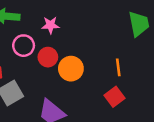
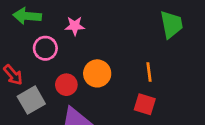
red circle: (48, 57) -> (66, 85), moved
red square: (114, 97) -> (145, 104), turned -36

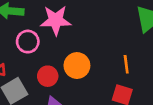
pink star: (75, 26) -> (56, 20), size x1.6

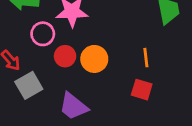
red circle: (48, 76) -> (65, 56), moved

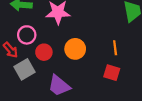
pink circle: (43, 34) -> (27, 35), moved
red circle: (65, 56) -> (44, 52), moved

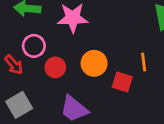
gray square: (25, 69) -> (19, 105), moved
red square: (112, 73) -> (122, 82), moved

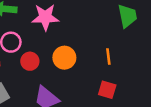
red square: (122, 82) -> (107, 90), moved

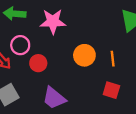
orange circle: (64, 58) -> (84, 55), moved

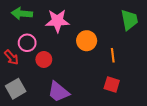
orange circle: (84, 55) -> (87, 41), moved

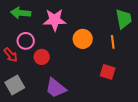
orange line: (113, 55) -> (113, 42), moved
red square: (112, 85) -> (108, 72), moved

